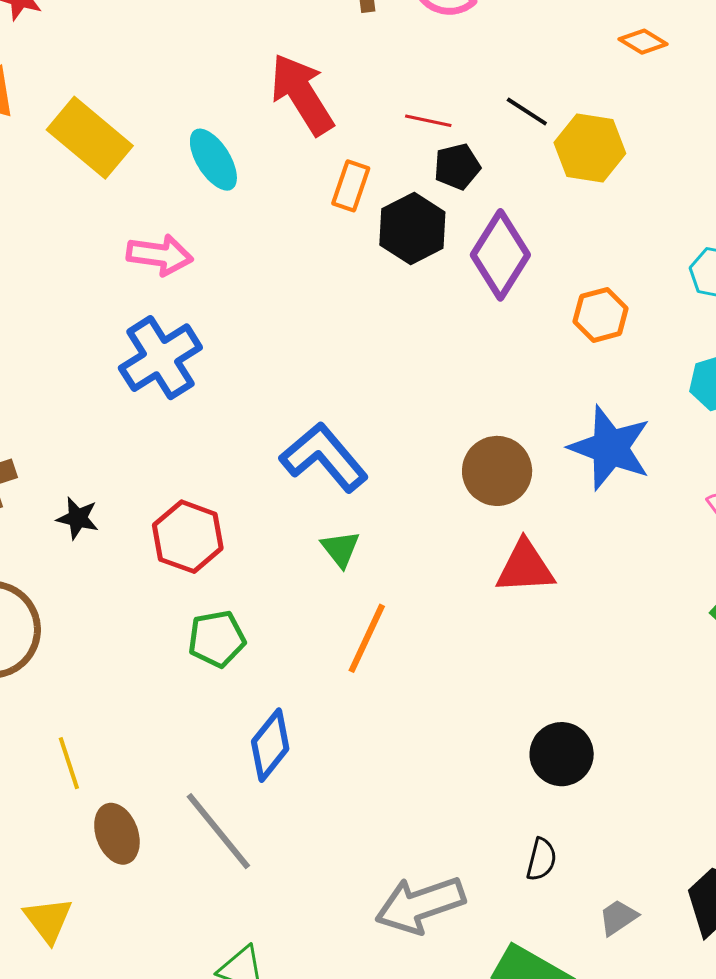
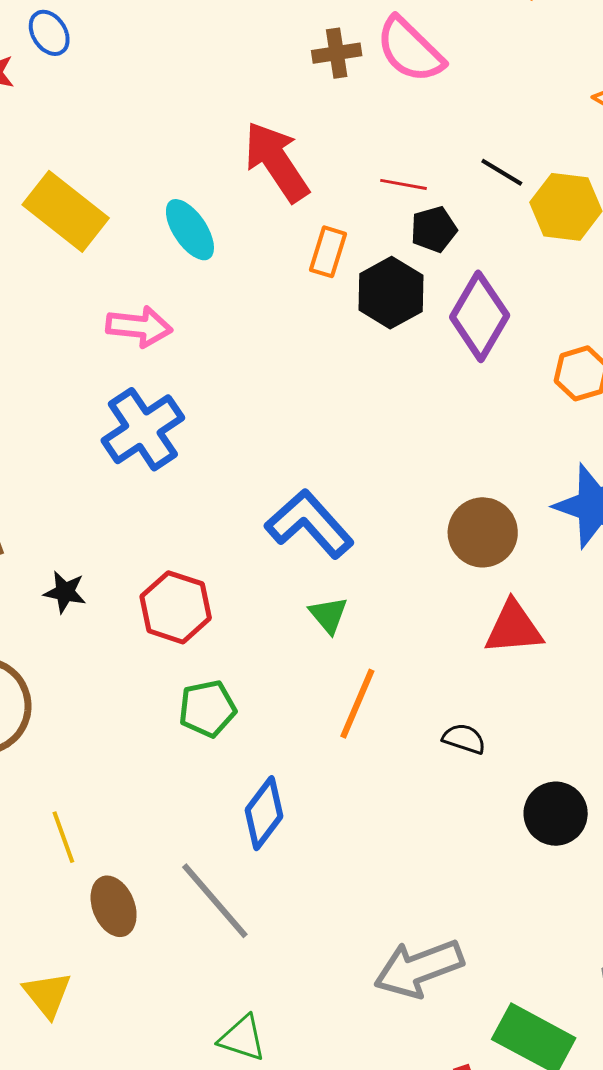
black semicircle: (541, 859) -> (464, 739), moved, turned -84

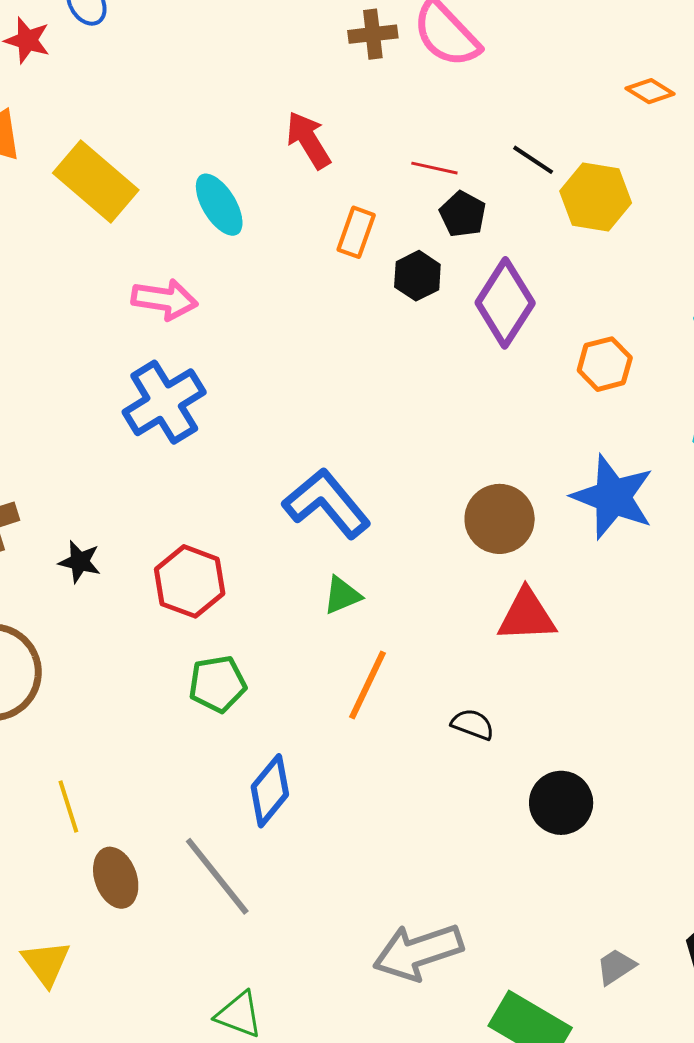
red arrow: (277, 162) -> (308, 140), size x0.7
black pentagon: (434, 229) -> (463, 214), turned -30
black hexagon: (391, 293) -> (417, 276), size x0.7
green triangle: (329, 615) -> (342, 595), turned 45

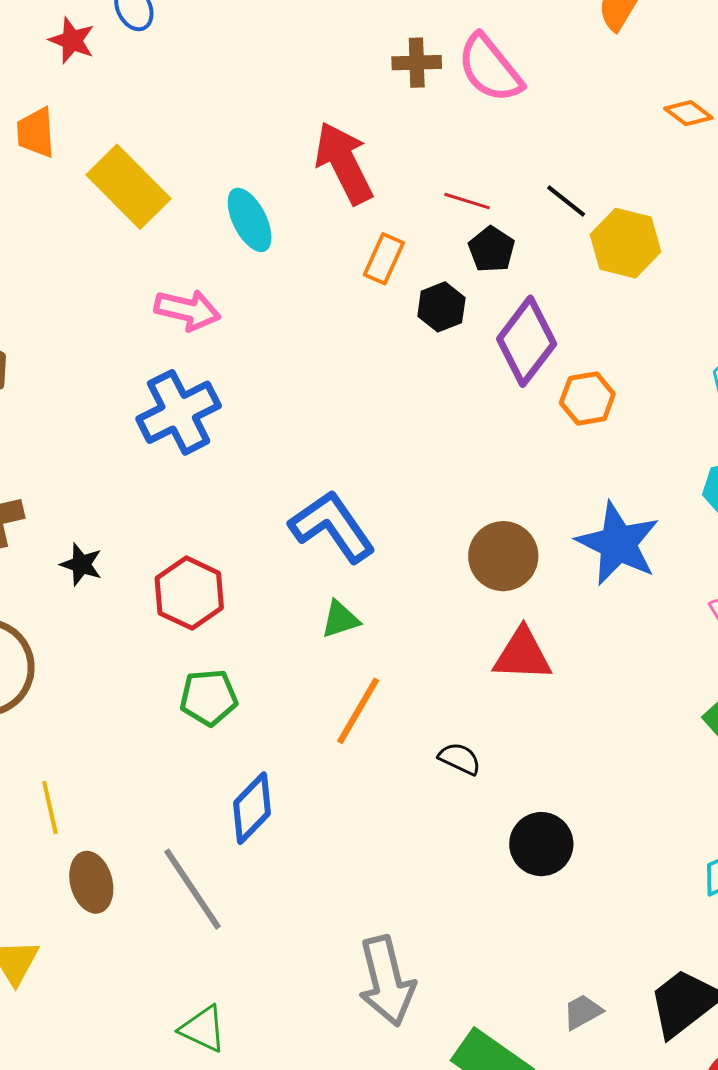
orange diamond: (650, 91) -> (688, 113), moved
red arrow: (308, 140) -> (344, 163), size x1.4
orange hexagon: (605, 364) -> (587, 398), moved
gray arrow: (418, 952) -> (387, 981), turned -90

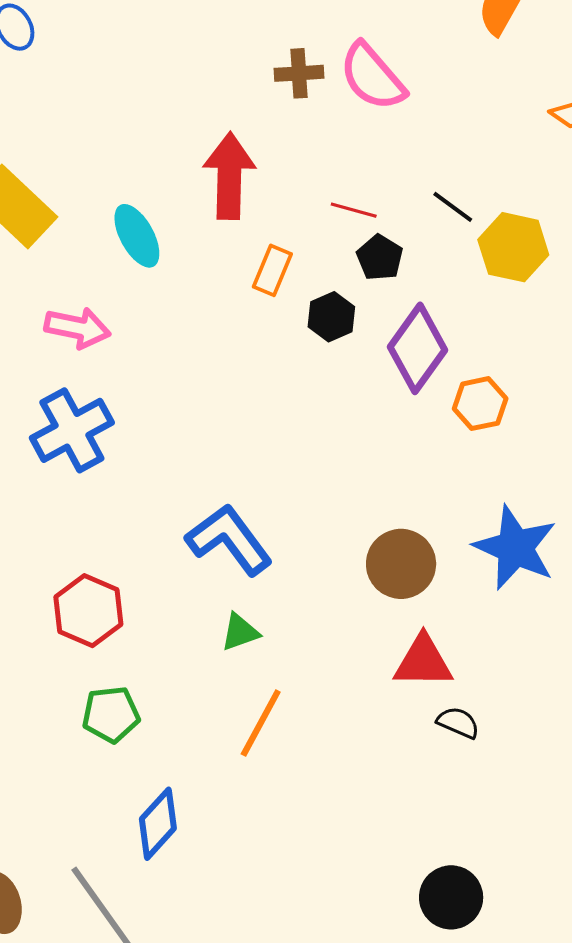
red arrow: (344, 163) -> (229, 176), turned 30
black semicircle: (460, 759) -> (458, 723), moved
black circle: (541, 844) -> (451, 897), moved

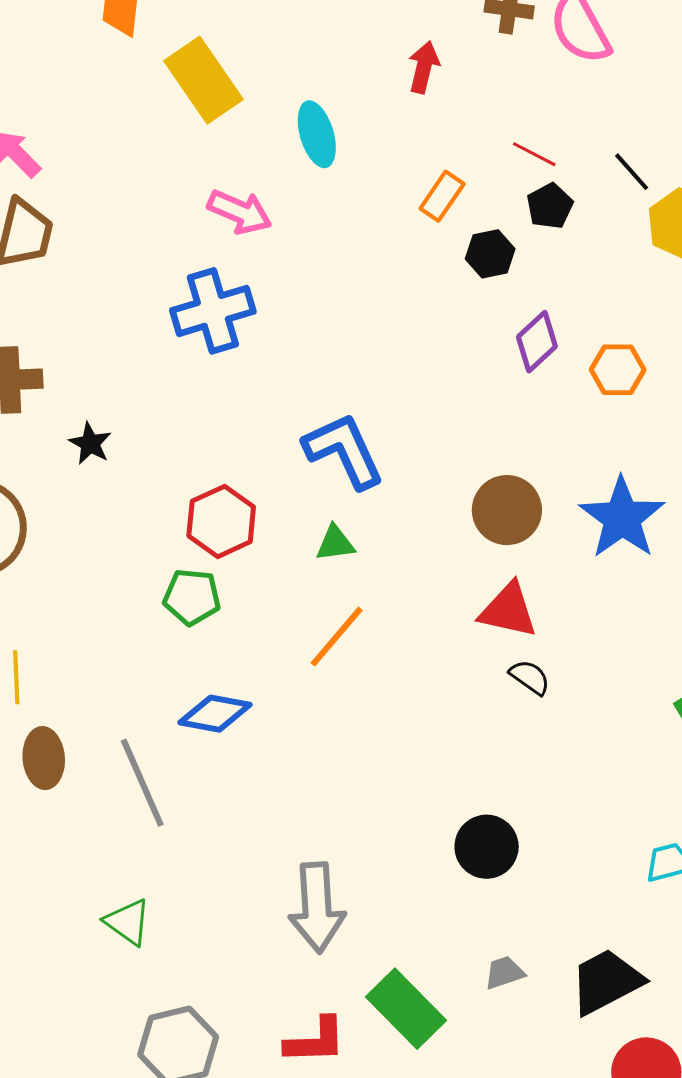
red arrow: (229, 176) -> (424, 67), moved, size x0.6
purple diamond: (418, 348) -> (537, 342), moved, size x0.7
red hexagon: (88, 611) -> (221, 521), moved
blue diamond: (158, 824) -> (215, 714), turned 46

